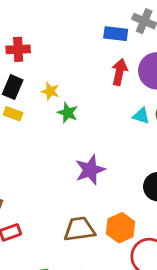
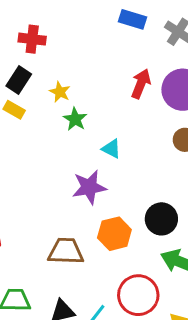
blue rectangle: (116, 34) -> (132, 19), moved
cyan triangle: (141, 116) -> (111, 149), moved
orange hexagon: (121, 228) -> (114, 234), moved

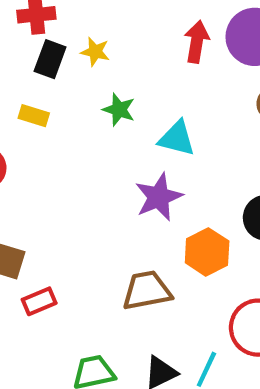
black rectangle: (19, 80) -> (50, 59), moved
yellow star: (60, 92) -> (95, 52), moved
cyan triangle: (111, 149) -> (177, 138), size x1.4

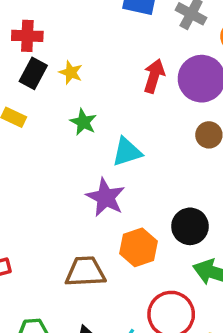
cyan triangle: (177, 138) -> (127, 152), turned -40
purple star: (159, 197) -> (106, 197), turned -30

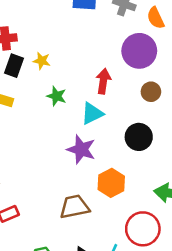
red arrow: (154, 76) -> (103, 81), moved
black circle: (190, 226) -> (139, 137), moved

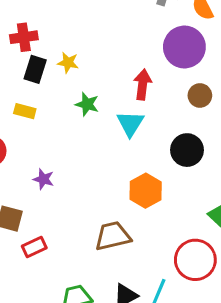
cyan triangle: (92, 113) -> (130, 124), turned -30
purple star: (81, 149) -> (43, 179), moved, size x0.6
orange hexagon: (111, 183) -> (146, 191), moved

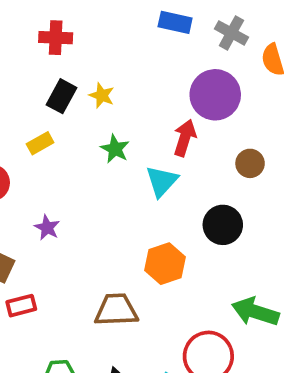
red cross: (24, 37) -> (56, 38), moved
purple circle: (184, 47) -> (215, 95), moved
yellow rectangle: (25, 111) -> (40, 143), turned -55

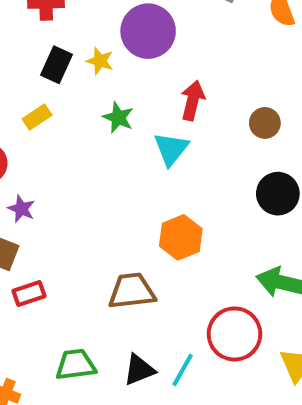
purple circle: (215, 95) -> (148, 31), moved
black circle: (223, 225) -> (278, 194), moved
purple star: (47, 228) -> (21, 209), moved

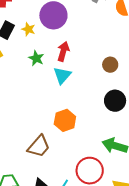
red arrow: (193, 100) -> (63, 51), moved
brown trapezoid: (132, 291) -> (39, 146), turned 135

